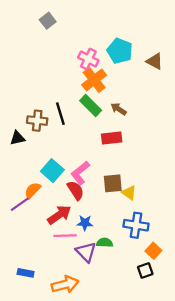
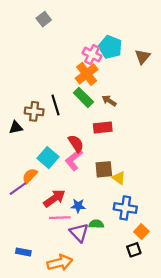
pink cross: (88, 59) -> (92, 55), moved
brown triangle: (155, 61) -> (142, 57), turned 42
red semicircle: (76, 190) -> (76, 144), moved

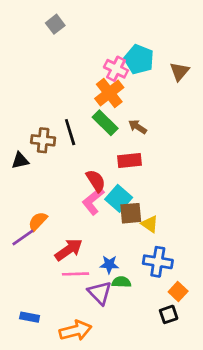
cyan square: (48, 158) -> (119, 198), moved
blue star: (78, 206) -> (109, 264), moved

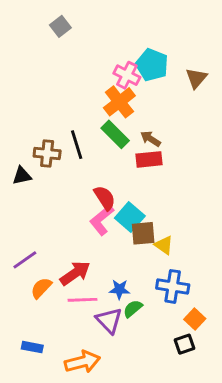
red rectangle: (129, 161) -> (149, 159), moved
orange semicircle: (38, 221) -> (41, 288), moved
green semicircle: (121, 282) -> (133, 309), turned -42

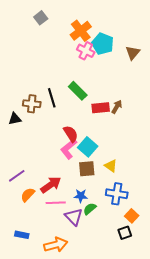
orange cross: (119, 102) -> (81, 31), moved
brown arrow: (150, 139) -> (117, 107), moved, turned 88
brown square: (143, 233) -> (87, 169), moved

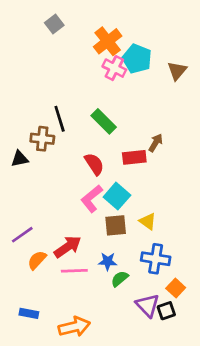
black line: (52, 98) -> (60, 119), moved
red rectangle: (101, 108) -> (134, 157), moved
red semicircle: (71, 134) -> (94, 164), moved
purple triangle: (74, 217) -> (148, 305), moved

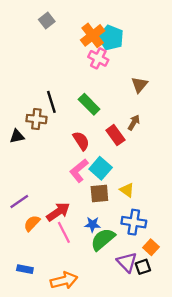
cyan pentagon: (137, 59) -> (111, 38), moved
brown triangle: (177, 71) -> (139, 85), moved
red rectangle: (134, 157) -> (115, 135), turned 60
pink line: (74, 271) -> (64, 232), turned 65
green semicircle: (120, 279) -> (103, 239), size x1.6

